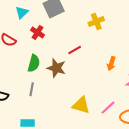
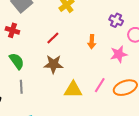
green semicircle: (34, 63) -> (17, 61), turned -36
brown star: (56, 68) -> (53, 64), moved

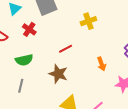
orange arrow: (92, 42) -> (102, 64), turned -40
green semicircle: (17, 61) -> (24, 60), turned 96

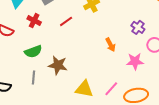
red line: (66, 49) -> (66, 21), moved
brown star: (58, 74) -> (58, 65), moved

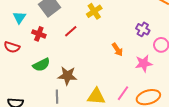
gray line: (34, 78) -> (57, 97), moved

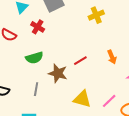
red line: (71, 31) -> (80, 61), moved
gray line: (57, 97) -> (36, 89), moved

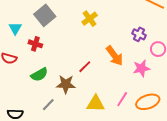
orange arrow: (112, 57) -> (115, 56), size x1.5
gray line: (36, 89) -> (48, 105), turned 48

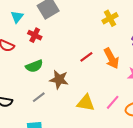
yellow cross: (90, 19) -> (110, 18), moved
red line: (85, 67) -> (86, 57), moved

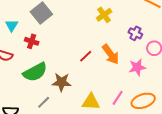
green semicircle: (34, 66) -> (35, 72), size x1.4

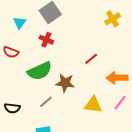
red cross: (32, 41) -> (46, 40), moved
orange arrow: (111, 54) -> (117, 78), moved, turned 120

